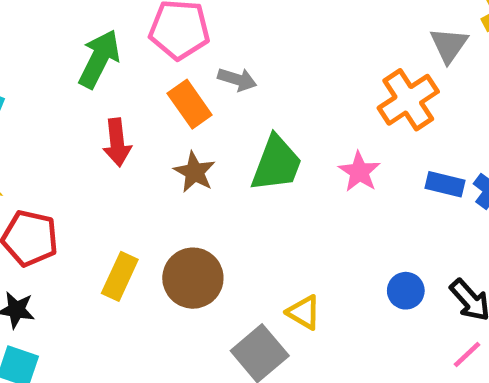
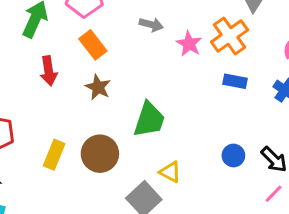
gray arrow: (237, 79) -> (151, 25), moved
green trapezoid: (276, 164) -> (149, 120), moved
pink star: (359, 172) -> (189, 44), moved
blue rectangle: (445, 184) -> (235, 81), moved

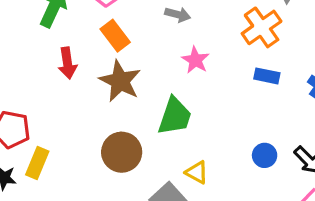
pink star: (189, 44) -> (195, 60), moved
brown star: (98, 87) -> (120, 81), size x1.5
yellow rectangle: (54, 155) -> (37, 163), moved

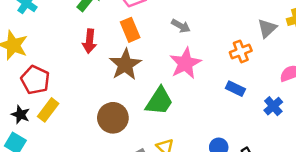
orange cross: (262, 27) -> (241, 51), size x0.7
pink star: (195, 60) -> (185, 63), size x1.5

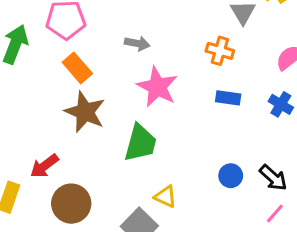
red arrow: (89, 41) -> (44, 166), moved, turned 65
orange cross: (241, 51) -> (220, 51), turned -35
brown circle: (113, 118) -> (71, 204), moved

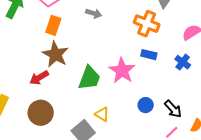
orange cross: (220, 51) -> (147, 24), size x1.4
orange rectangle: (77, 68) -> (53, 25), turned 54
pink star: (157, 87) -> (122, 71), moved
red arrow: (44, 166) -> (39, 78), moved

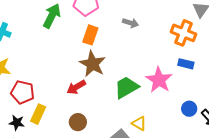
green trapezoid: (89, 78) -> (126, 87), turned -140
blue circle: (146, 105) -> (189, 109), moved
brown circle: (41, 113) -> (78, 122), size x0.7

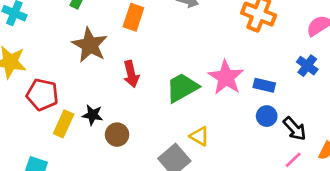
brown star: (93, 64) -> (90, 45), moved
blue rectangle: (186, 64) -> (264, 85), moved
red arrow: (76, 87) -> (131, 74), moved, turned -72
black star: (17, 123) -> (93, 115), moved

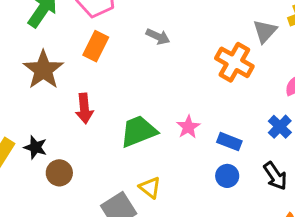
pink star: (226, 77) -> (188, 127), size x0.6
black arrow: (295, 129) -> (275, 176), moved

